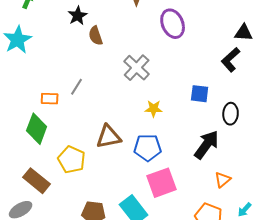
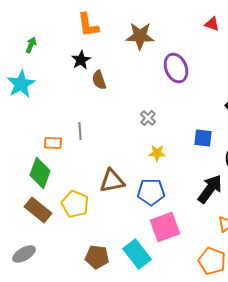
gray cross: (137, 68) -> (148, 118), moved, size x0.6
gray line: (77, 87) -> (80, 131), turned -36
brown rectangle: (37, 181) -> (38, 210), moved

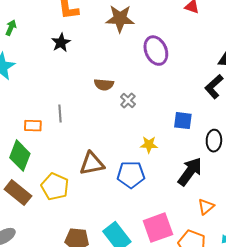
brown semicircle: (99, 80) -> (104, 85), moved, turned -66
yellow star: (157, 153) -> (149, 145), moved
pink square: (165, 227) -> (158, 228), moved

